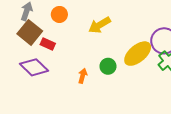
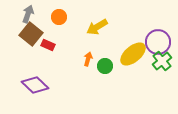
purple diamond: (34, 67) -> (35, 85), moved
orange arrow: (83, 76) -> (88, 59), moved

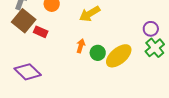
purple circle: (158, 42) -> (151, 29), size x0.6
yellow ellipse: (133, 54) -> (119, 56), moved

